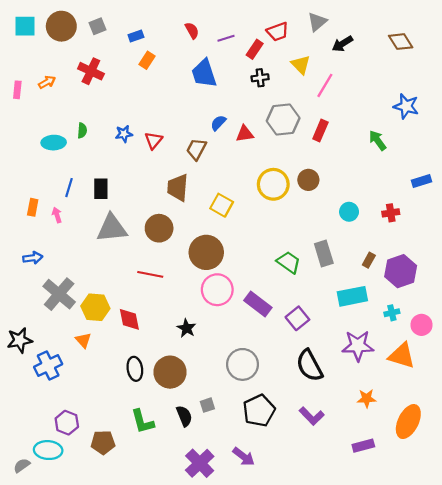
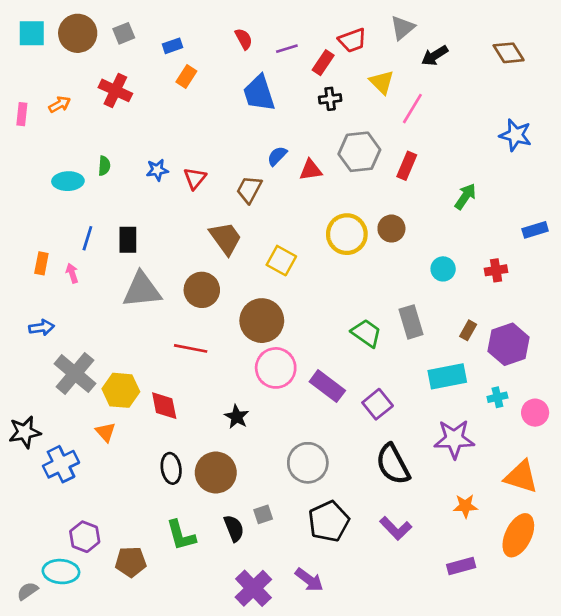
green arrow: (378, 140) -> (465, 196), moved, turned 70
brown trapezoid: (178, 188) -> (226, 238), turned 140
orange triangle: (402, 356) -> (521, 477), moved

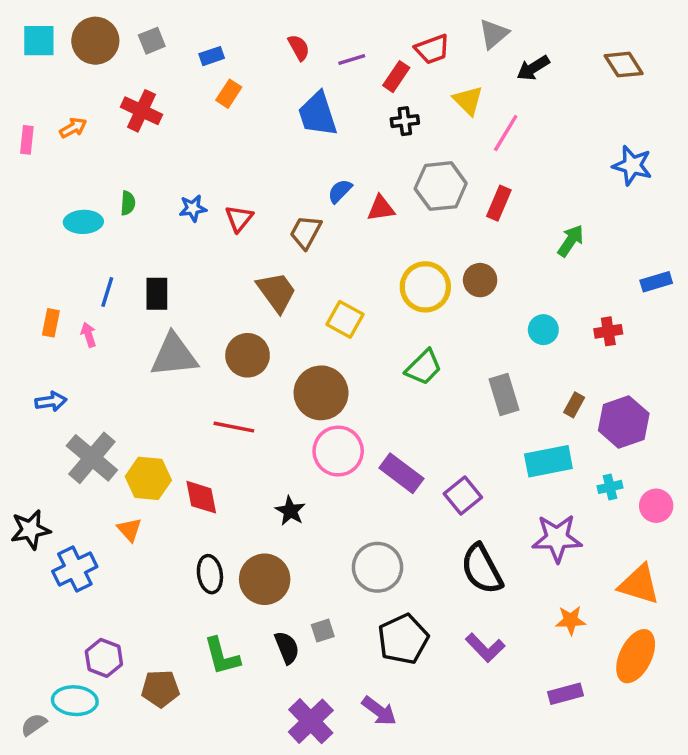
green trapezoid: (366, 333) -> (424, 367), moved, turned 100

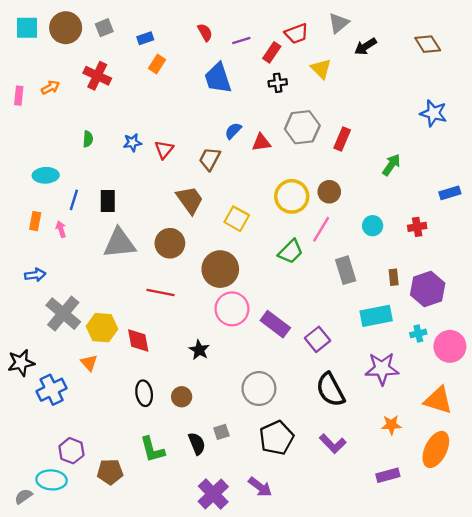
pink line: (506, 133) -> (321, 229), moved
cyan ellipse: (83, 222) -> (46, 175), moved
brown rectangle: (574, 405) -> (394, 277), turned -35
pink circle: (656, 506) -> (450, 346), size x1.4
brown circle: (265, 579) -> (182, 397), size x0.6

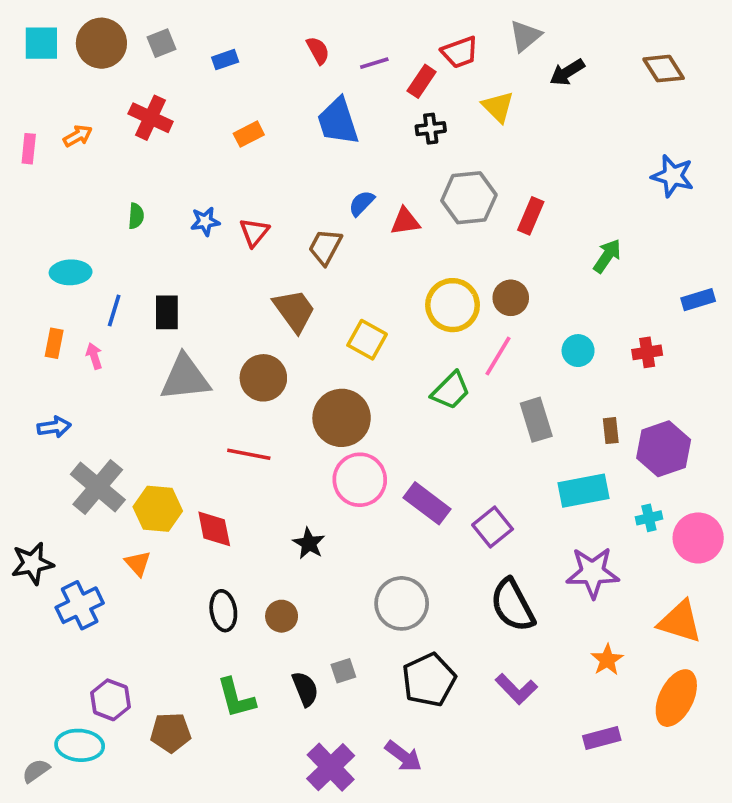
orange rectangle: (157, 64) -> (249, 134), moved, turned 30
orange star: (391, 425) -> (607, 660), turned -30

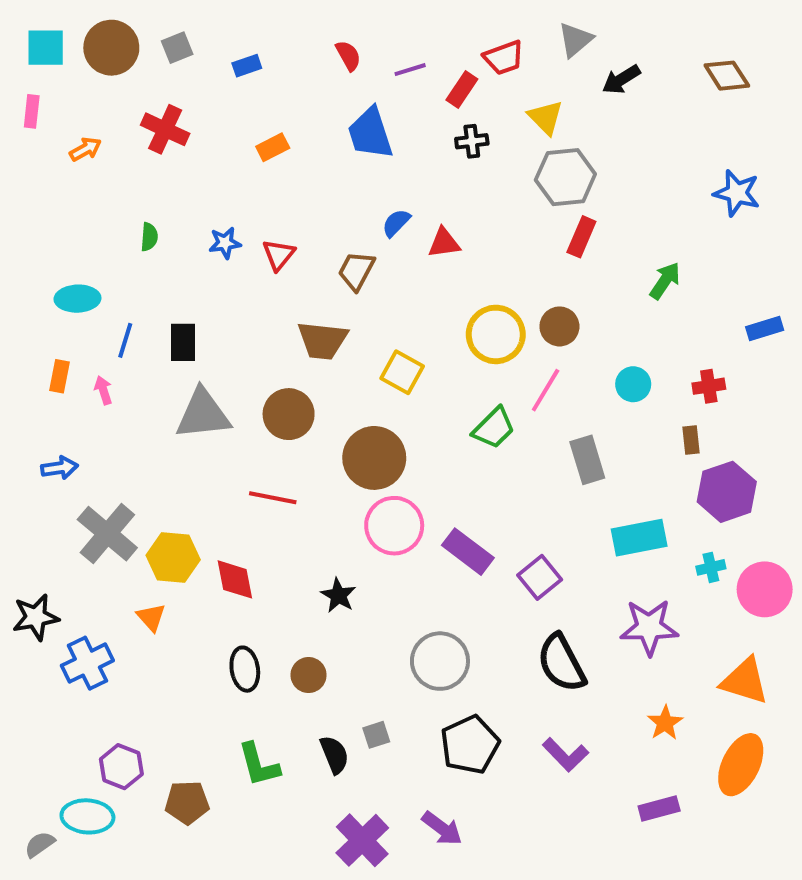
pink rectangle: (29, 149) -> (32, 111), moved
gray hexagon: (469, 198) -> (565, 177), moved
brown trapezoid: (294, 311) -> (322, 340), turned 132
brown rectangle: (611, 431) -> (691, 440), moved

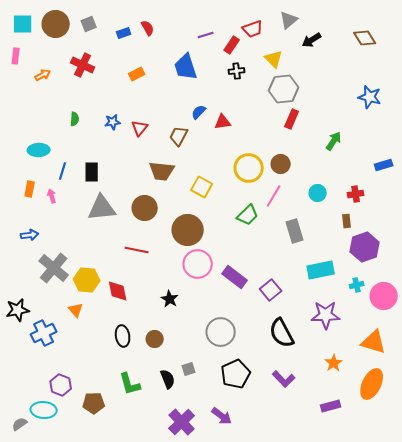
red semicircle: (348, 56) -> (148, 28), moved

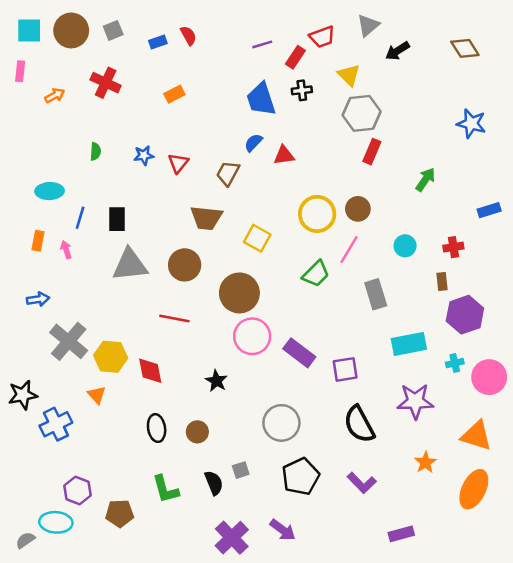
blue trapezoid: (186, 67) -> (261, 99), moved
purple square: (271, 290) -> (345, 369), turned 30
purple rectangle: (331, 406) -> (401, 534), moved

